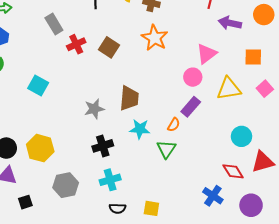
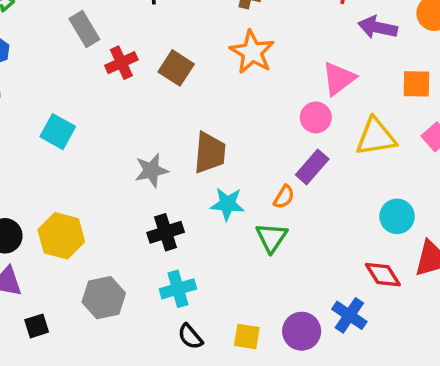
purple circle: (251, 205) -> (302, 331), moved
black semicircle: (118, 208) -> (190, 337), turned 49

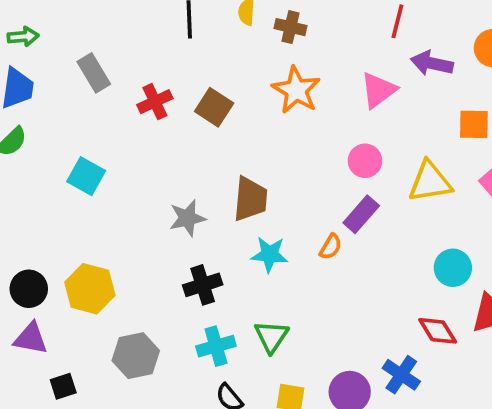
gray rectangle: (84, 29) -> (94, 73), moved
pink triangle: (339, 79) -> (378, 90), moved
green triangle: (272, 238) -> (271, 337), moved

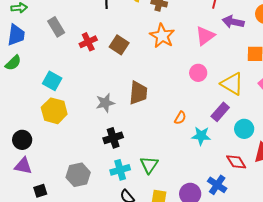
yellow triangle: (430, 182) -> (232, 84), turned 40
purple rectangle: (361, 214) -> (220, 112), moved
cyan star: (269, 254) -> (201, 136), moved
yellow hexagon: (90, 289) -> (54, 111), moved

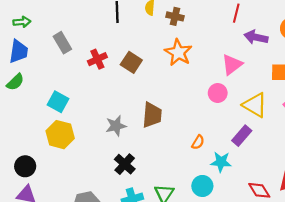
pink triangle: (205, 36) -> (232, 65), moved
cyan circle: (244, 129) -> (202, 186), moved
black cross: (113, 138) -> (125, 164), turned -30

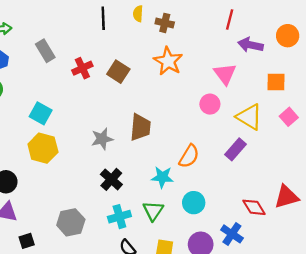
pink triangle: (232, 65) -> (225, 74), turned -30
orange semicircle: (198, 142) -> (189, 156), size x1.5
cyan star: (221, 162) -> (162, 177), moved

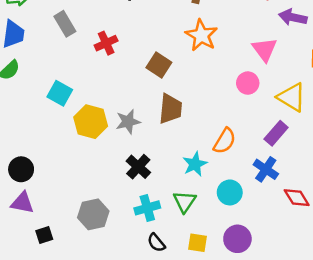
brown square: (118, 72) -> (159, 65), moved
yellow hexagon: (43, 148) -> (91, 122), moved
cyan star: (162, 177) -> (195, 164), turned -30
blue cross: (232, 234) -> (266, 169), moved

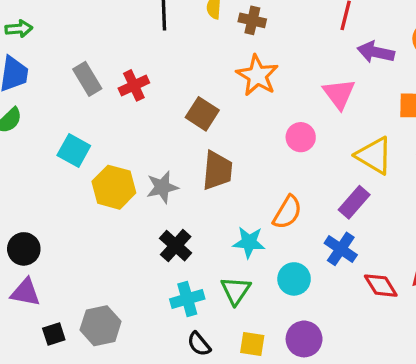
gray rectangle: (65, 24) -> (87, 79), moved
pink circle: (248, 83) -> (301, 137), moved
cyan star: (195, 164) -> (249, 242), turned 30
gray hexagon: (93, 214) -> (101, 326), moved

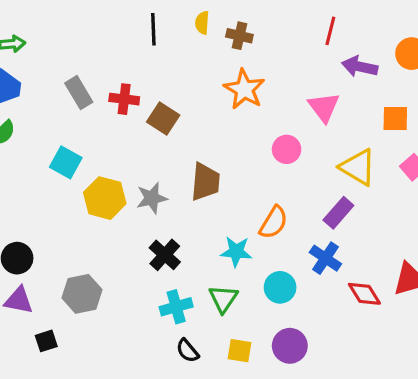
red cross: (134, 85) -> (124, 99), turned 32
brown square: (202, 114) -> (163, 119), moved
gray hexagon: (101, 326) -> (82, 294), moved

